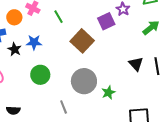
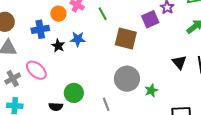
brown square: (82, 41) -> (126, 38), turned -30
green circle: (40, 75) -> (74, 93), moved

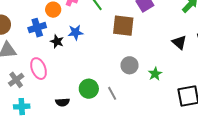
pink ellipse: (36, 70) -> (39, 69), turned 35
gray circle: (127, 79) -> (129, 65), size x0.7
green circle: (74, 93) -> (89, 89), moved

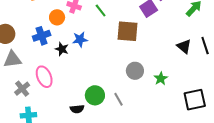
black semicircle: (63, 102) -> (77, 109), moved

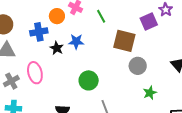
gray circle: (135, 71) -> (138, 66), moved
green circle: (95, 95) -> (89, 80), moved

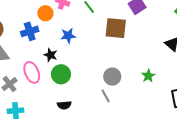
black star: (57, 48) -> (51, 55), moved
gray circle: (138, 66) -> (112, 77), moved
green circle: (89, 80) -> (61, 74), moved

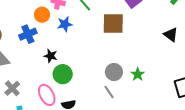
blue star: (68, 36) -> (65, 24), moved
pink ellipse: (32, 72) -> (47, 95), moved
green star: (148, 76) -> (138, 74), moved

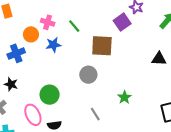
black triangle: (171, 35) -> (159, 59), turned -35
black star: (51, 56) -> (11, 84), moved
gray circle: (114, 72) -> (88, 75), moved

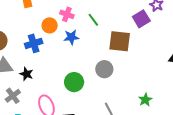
green circle: (50, 95) -> (74, 82), moved
green star: (124, 97) -> (145, 100), moved

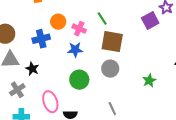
pink cross: (67, 14) -> (79, 29), moved
blue star: (71, 37) -> (75, 50), moved
brown square: (120, 41) -> (112, 42), moved
green star: (145, 100) -> (149, 80), moved

